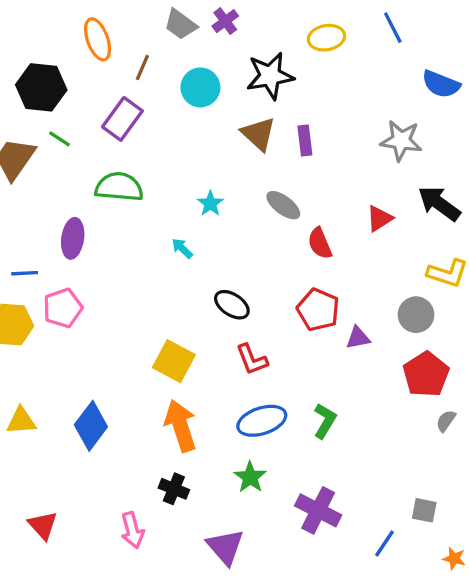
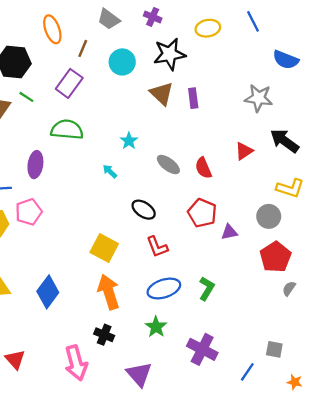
purple cross: (225, 21) -> (153, 17), moved, turned -30
gray ellipse: (283, 205) -> (168, 165), moved
pink arrow: (132, 530) -> (76, 363), size x1.4

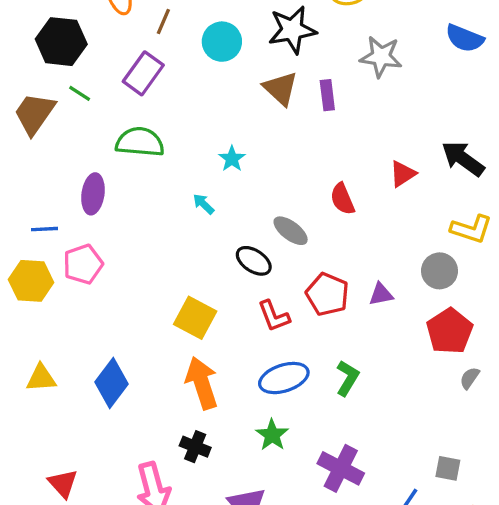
gray star: (259, 98) -> (381, 57), moved
gray ellipse: (168, 165) -> (291, 231), moved
red pentagon: (202, 213) -> (327, 294), moved

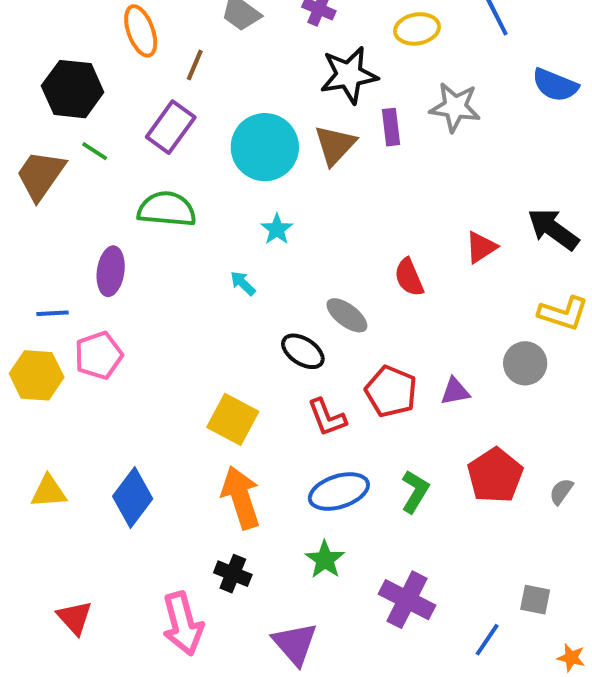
cyan circle: (222, 42) -> (265, 147), moved, size x1.4
brown triangle: (280, 88) -> (335, 145), turned 30
purple rectangle: (327, 95) -> (391, 127), moved
red pentagon: (450, 331) -> (495, 475), moved

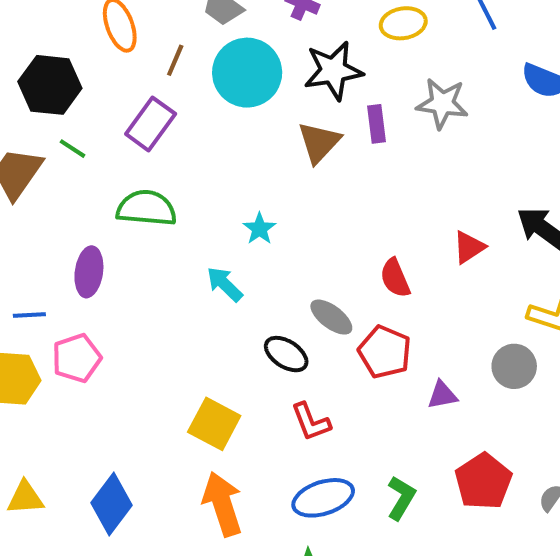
cyan circle: (265, 147) -> (247, 73), moved
cyan arrow: (243, 283) -> (225, 284), size x1.4
red pentagon: (391, 391) -> (385, 352), moved

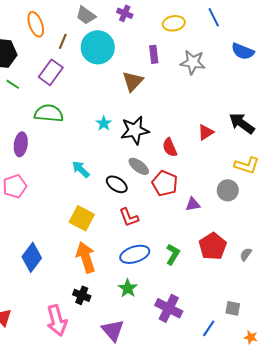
black star: (333, 71) -> (135, 130), moved
purple rectangle: (377, 124) -> (154, 54), moved
cyan arrow: (225, 284) -> (81, 169), moved

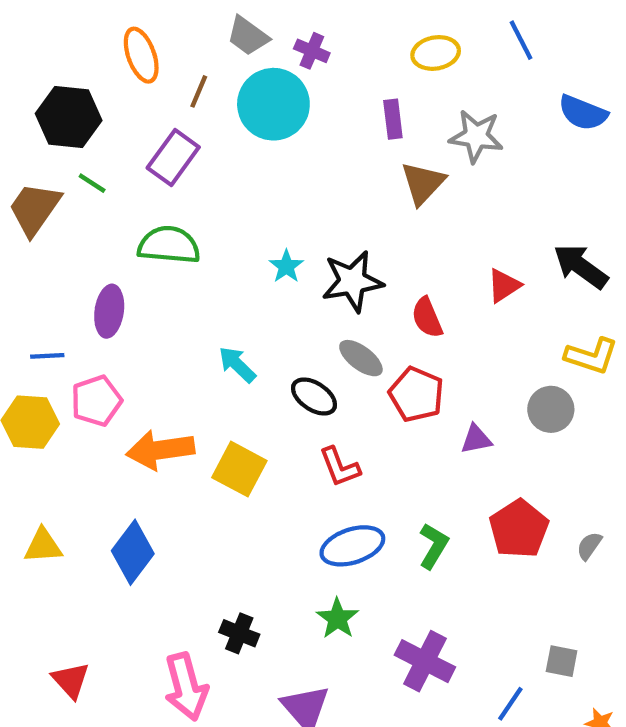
purple cross: (125, 13) -> (312, 51), moved
brown triangle: (133, 81) -> (423, 183), moved
orange arrow: (86, 257) -> (160, 450), moved, turned -80

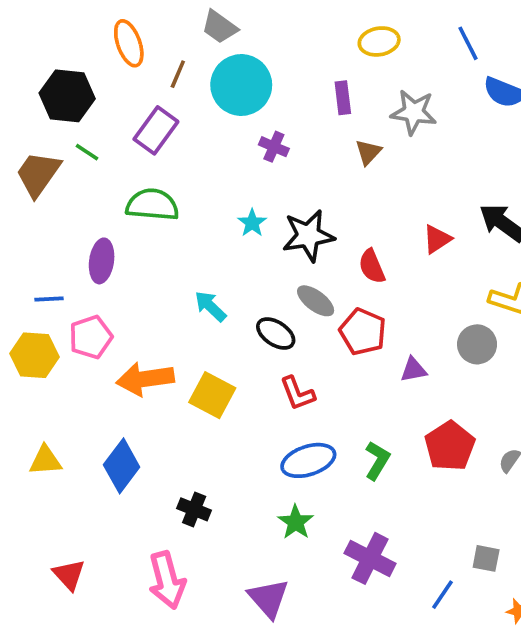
blue line: (521, 40) -> (468, 43), moved
purple cross: (312, 51) -> (274, 147), moved
brown triangle: (423, 183) -> (368, 152), size x0.7
black cross: (239, 633) -> (194, 509), moved

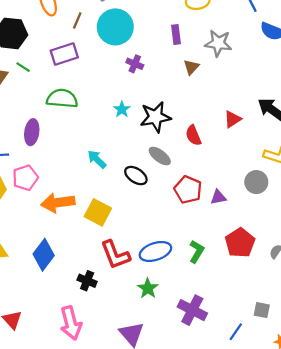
purple rectangle: (156, 130) -> (64, 54), turned 36
red pentagon: (363, 332) -> (188, 190), moved
red L-shape: (297, 393) -> (115, 255), moved, size x1.4

